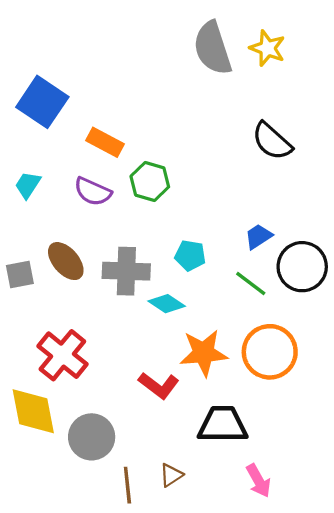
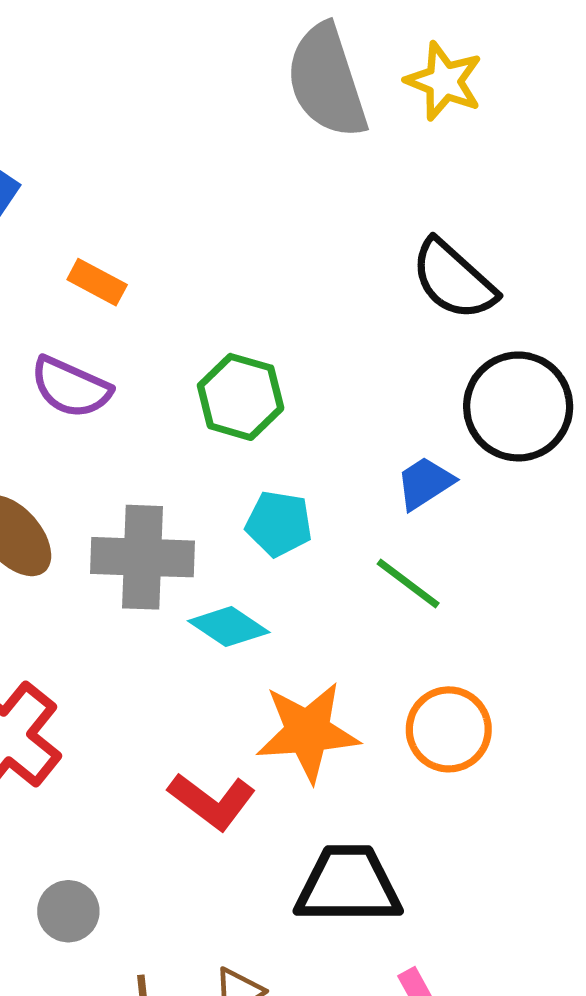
orange rectangle: (105, 142) -> (97, 282), size x0.7
green hexagon: (150, 182) -> (241, 397), moved
black circle: (302, 267) -> (518, 406), moved
orange circle: (270, 352) -> (449, 729), size x0.7
gray circle: (92, 437) -> (68, 911), size x0.6

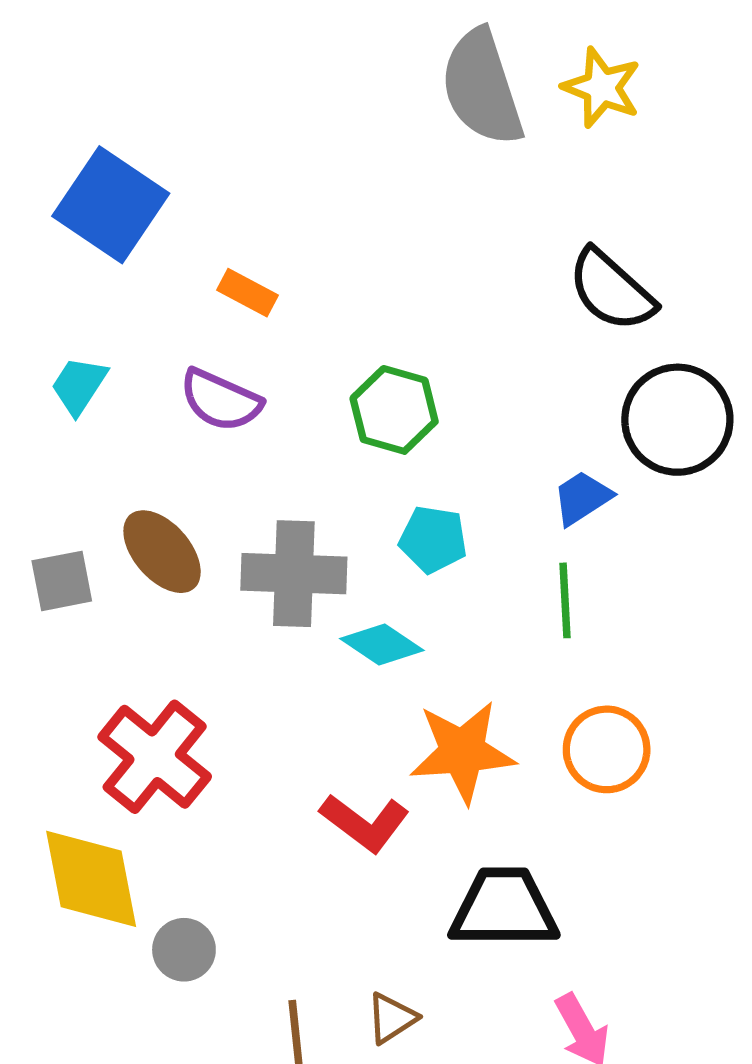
green line: (408, 583) -> (565, 600), turned 50
gray circle: (68, 911) -> (184, 950), moved

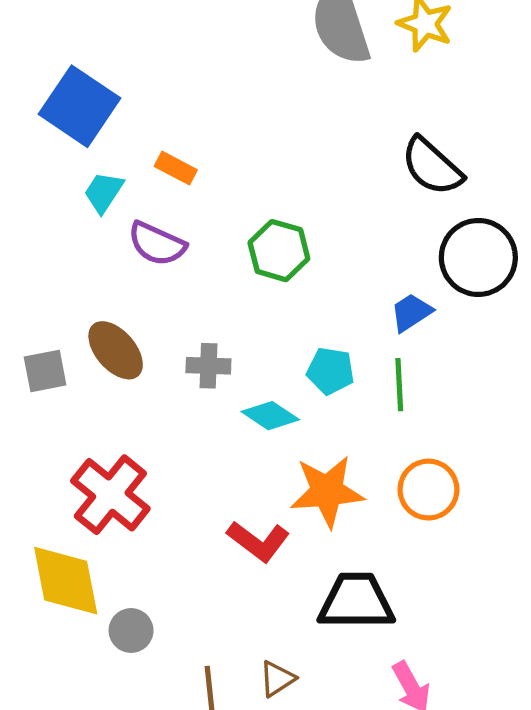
cyan trapezoid: (79, 385) -> (104, 192), moved
cyan pentagon: (433, 539) -> (330, 371), moved
gray cross: (294, 574) -> (208, 366), size x0.6

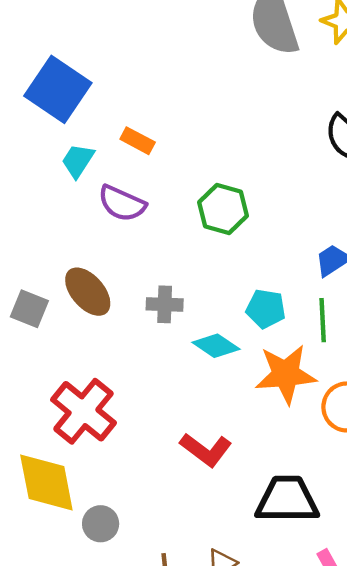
gray square: (45, 371) -> (29, 309), turned 33
orange star: (327, 491) -> (286, 374), moved

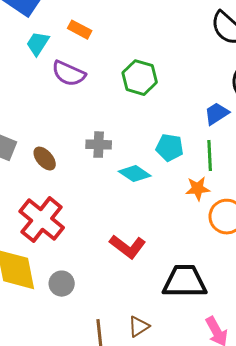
brown ellipse: (88, 292) -> (45, 159), moved, size x0.7
orange star: (286, 374) -> (198, 189), moved, size x0.6
gray circle: (101, 524) -> (62, 284), moved

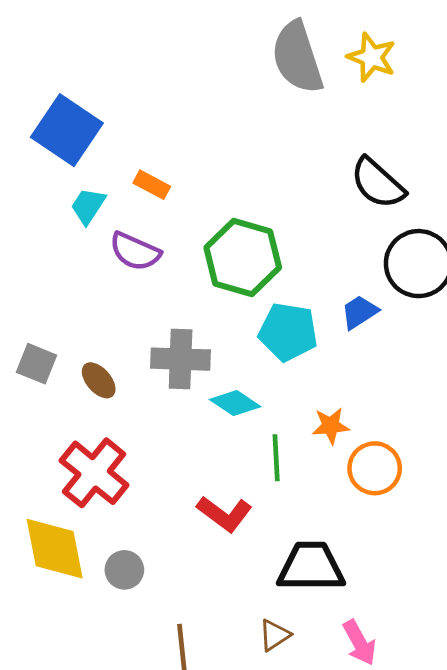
green hexagon: (140, 78) -> (243, 257), size x1.4
gray cross: (99, 145) -> (181, 359), size x1.5
cyan pentagon: (170, 148) -> (288, 332), moved, size x1.4
green line: (210, 156) -> (276, 458), moved
brown triangle: (139, 327) -> (275, 635), moved

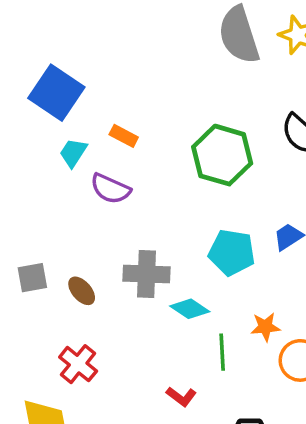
green hexagon: (243, 257) -> (222, 155), moved
gray square: (36, 364) -> (32, 278), turned -32
red cross: (94, 473) -> (78, 364), size x0.7
red L-shape: (225, 514) -> (181, 396), size x0.7

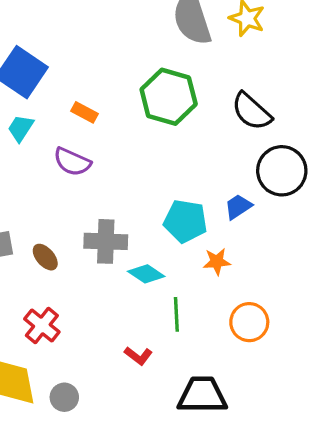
cyan trapezoid: (73, 153) -> (21, 128), moved
green hexagon: (222, 155) -> (169, 97), moved
orange star: (265, 327) -> (217, 262), moved

